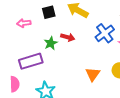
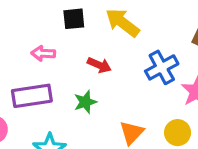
pink arrow: (24, 23) -> (43, 53), moved
green star: (51, 43) -> (85, 102), moved

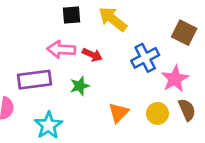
pink arrow: (43, 53) -> (61, 49), moved, size x1.4

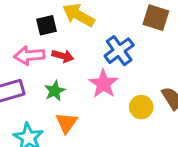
black square: (71, 15) -> (46, 25), moved
pink star: (175, 79) -> (103, 84), moved
orange triangle: (119, 113) -> (67, 123), moved

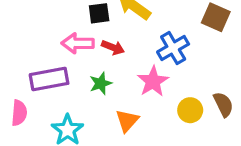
orange triangle: (67, 123) -> (127, 121), moved

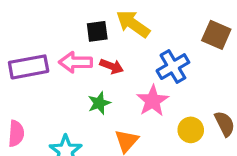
purple rectangle: (49, 79) -> (29, 67), moved

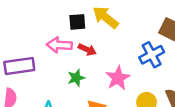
purple rectangle: (29, 67) -> (19, 66), moved
blue cross: (173, 67) -> (152, 55), moved

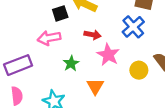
red arrow: (87, 50) -> (93, 35), moved

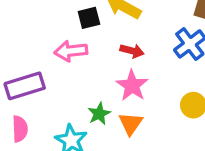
pink star: (108, 55) -> (132, 86), moved
green star: (71, 63) -> (99, 114), moved

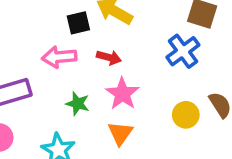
red arrow: (132, 51) -> (109, 57), moved
green star: (99, 114) -> (78, 104), moved, turned -30

